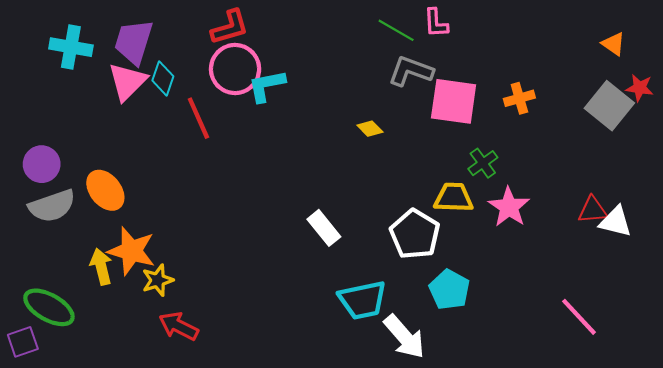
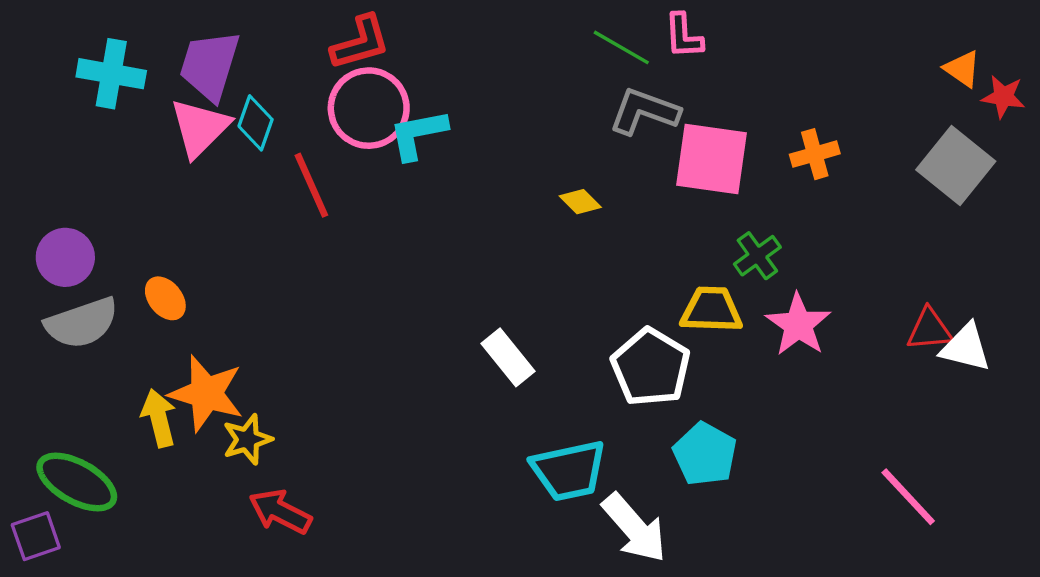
red star: (640, 88) -> (1003, 97), moved
orange ellipse: (105, 190) -> (165, 298), size x0.7

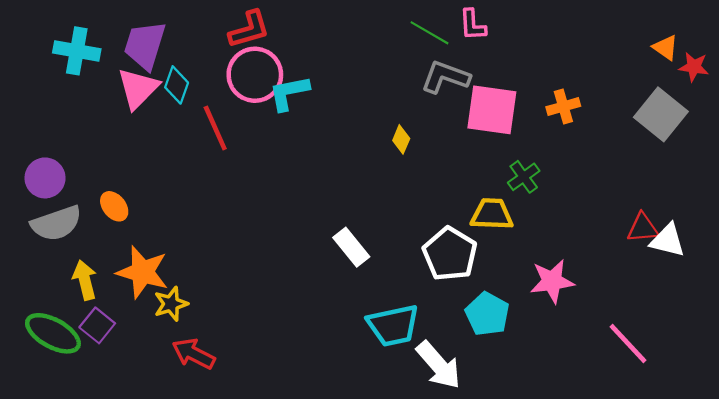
yellow diamond: (580, 202) -> (401, 139), turned 68
pink star: (798, 325) -> (552, 281), moved, turned 30
yellow arrow: (159, 418) -> (85, 280), moved
purple square: (36, 536) -> (97, 325), moved, turned -32

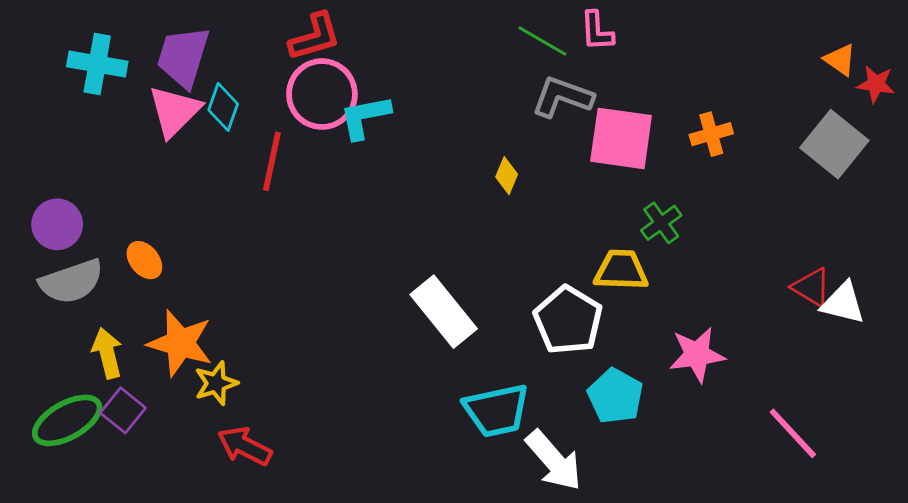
red line: (215, 128) -> (272, 161), turned 36
red triangle: (643, 228) -> (811, 287), turned 36
white rectangle: (351, 247) -> (444, 312), size x1.4
green ellipse: (53, 333) -> (67, 420), turned -58

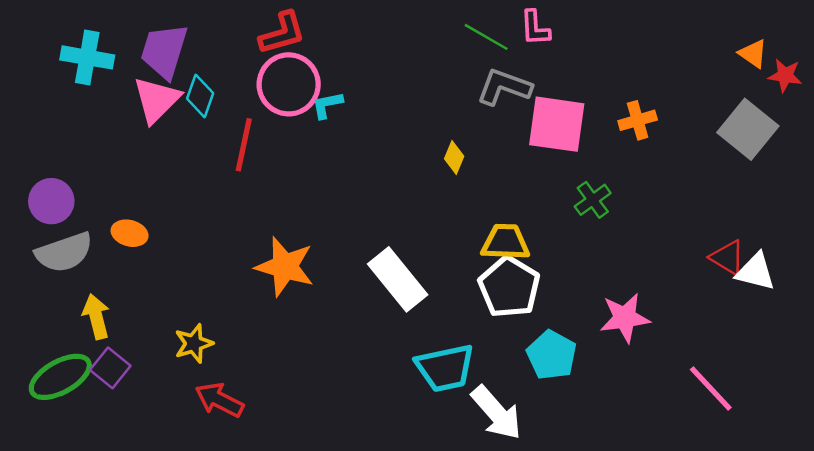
cyan L-shape: (365, 117) -> (327, 105), size x0.7
orange ellipse: (144, 260) -> (130, 233), turned -36
yellow trapezoid: (621, 270) -> (505, 242), moved
orange star: (180, 343) -> (285, 267), moved

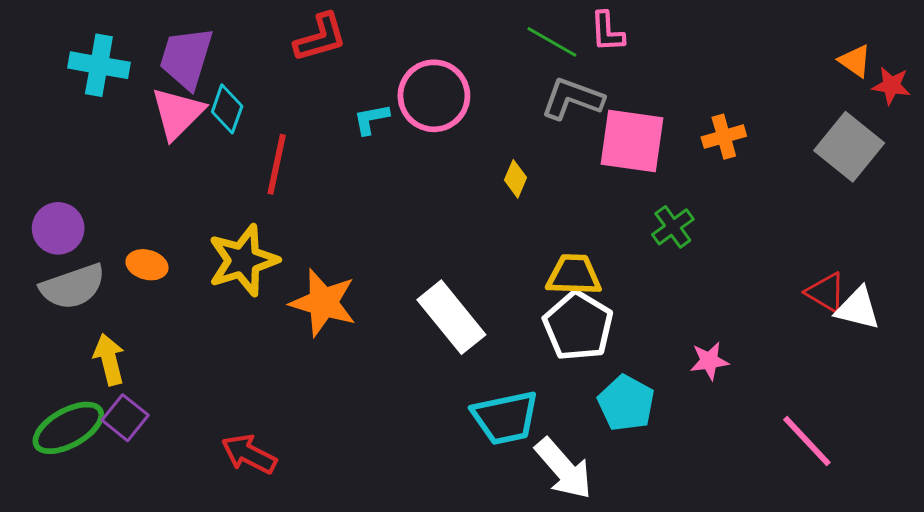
pink circle: (289, 84) -> (434, 96), moved
pink star: (625, 318) -> (709, 361), size x0.7
yellow star: (194, 344) -> (243, 260), moved, size x1.6

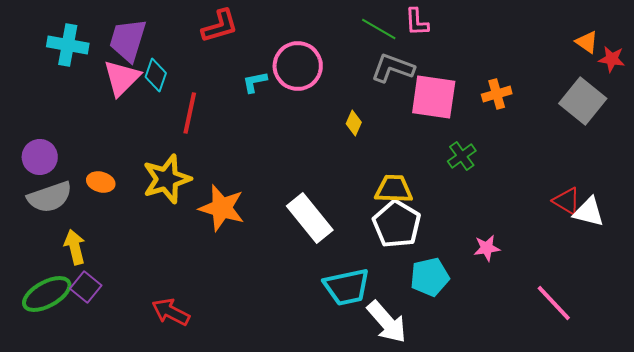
cyan pentagon: (626, 403) -> (430, 277), turned 30

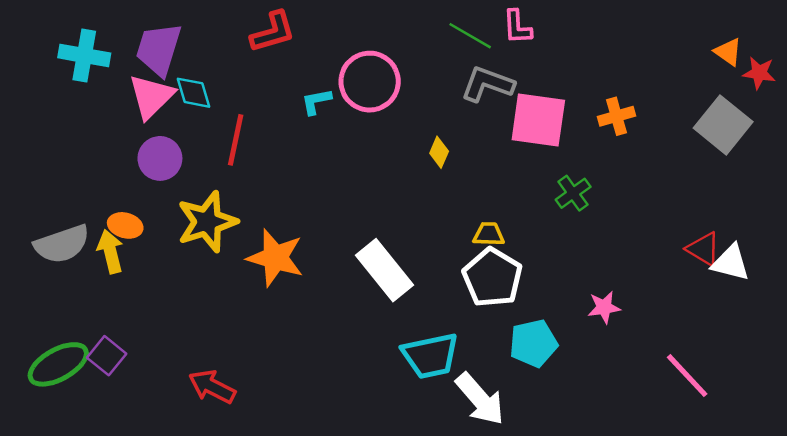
cyan diamond: (156, 75) -> (193, 93), turned -36
purple circle: (40, 157) -> (160, 158), moved
yellow trapezoid: (394, 189) -> (489, 234), size x0.7
yellow arrow: (75, 247) -> (110, 251), moved

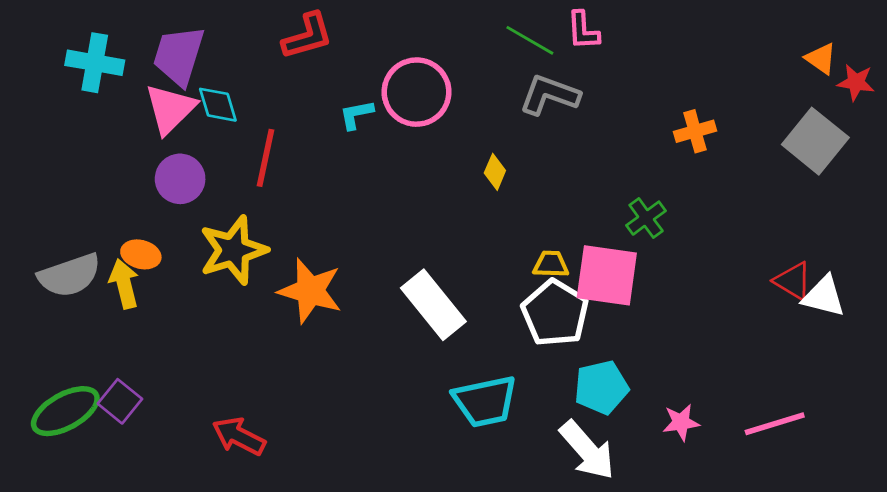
pink square: (538, 120) -> (607, 275), moved
pink star: (604, 307) -> (681, 422), moved
pink line: (687, 376) -> (775, 424), turned -64
white arrow: (480, 399) -> (587, 450), moved

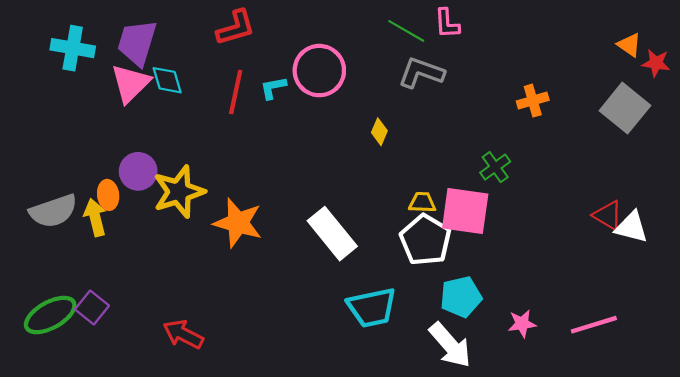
red line: (265, 158) -> (236, 92), moved
purple circle: (180, 179) -> (138, 171), moved
orange ellipse: (141, 254) -> (108, 195), turned 68

